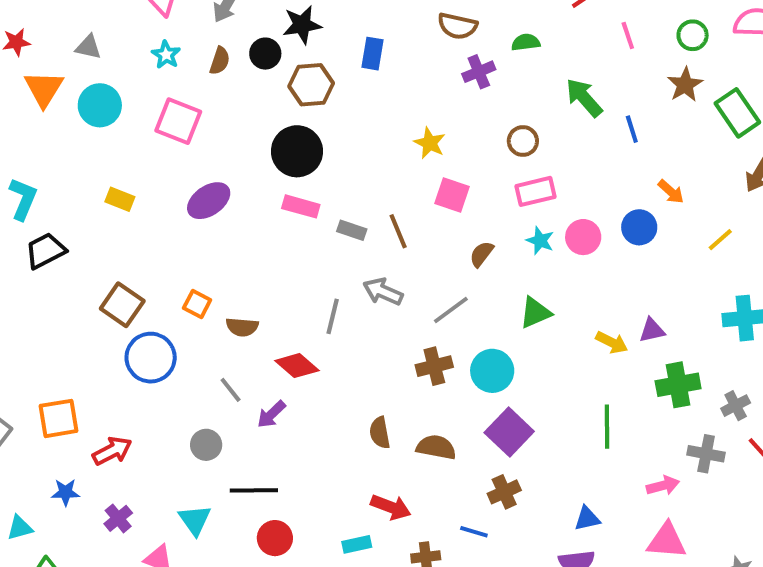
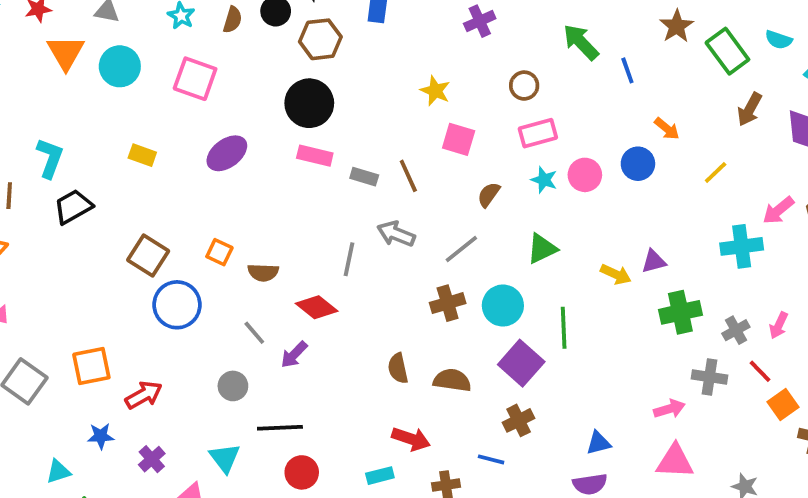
green line: (607, 427) -> (564, 328), moved

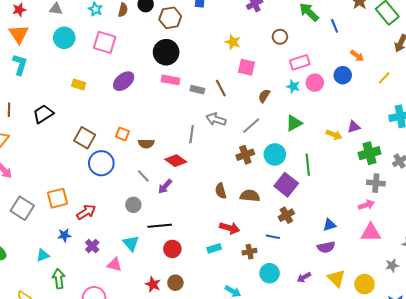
orange triangle: (66, 52) -> (19, 34), moved
pink rectangle: (538, 133) -> (300, 62), moved
cyan L-shape: (50, 158) -> (20, 65), moved
gray cross: (709, 377) -> (376, 183), moved

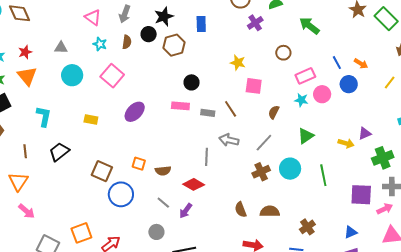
blue line: (335, 26) -> (337, 63), moved
pink square: (105, 42) -> (112, 76), turned 30
black circle: (166, 52) -> (192, 82), moved, size x0.6
cyan L-shape: (20, 65) -> (44, 116), moved
purple square: (286, 185) -> (361, 195), moved, turned -30

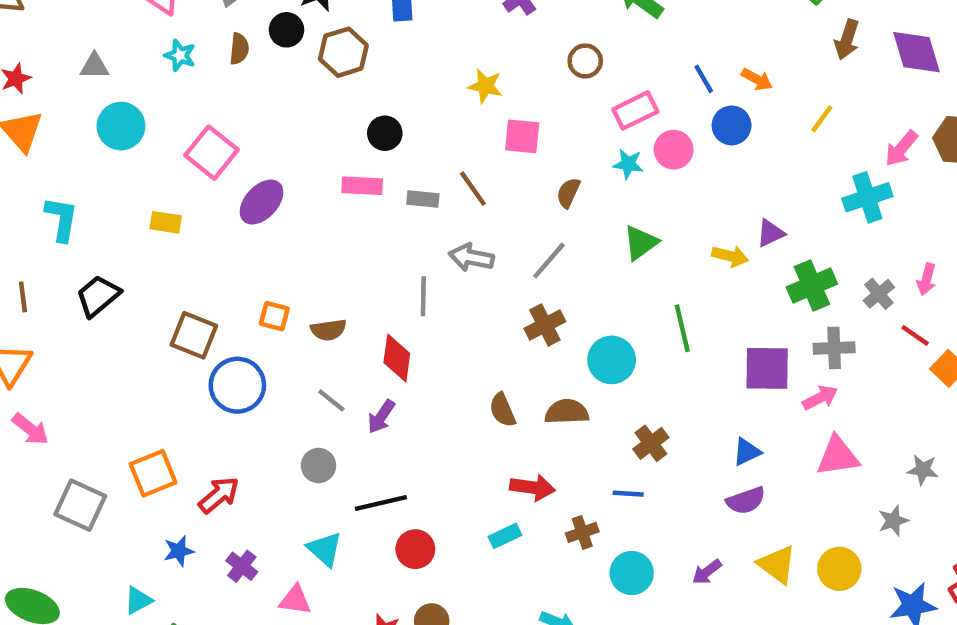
pink square: (112, 76) -> (211, 153), moved
cyan circle: (290, 169) -> (612, 360), moved
red diamond: (194, 184) -> (397, 358), turned 70

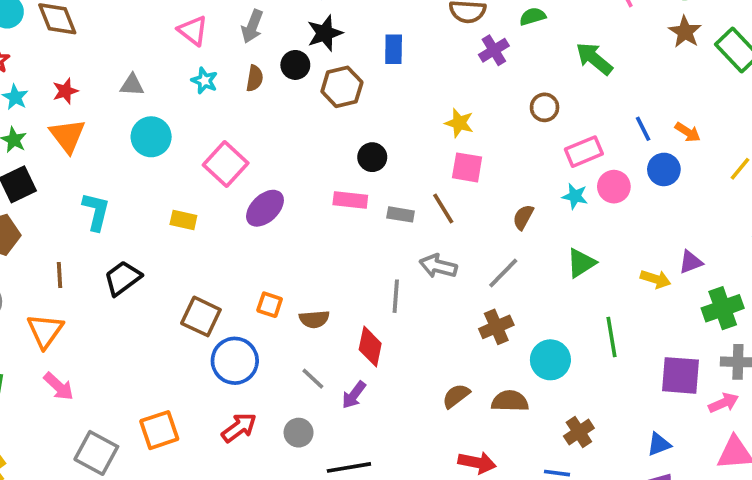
pink square: (522, 136) -> (467, 167), moved
brown semicircle: (502, 410) -> (456, 396), turned 72
red arrow: (219, 495) -> (239, 428), moved

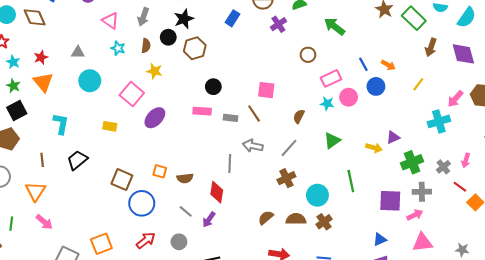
blue rectangle: (394, 49) -> (233, 18), moved, turned 35
yellow star: (459, 123) -> (154, 71), moved
brown cross: (579, 432) -> (324, 222), moved

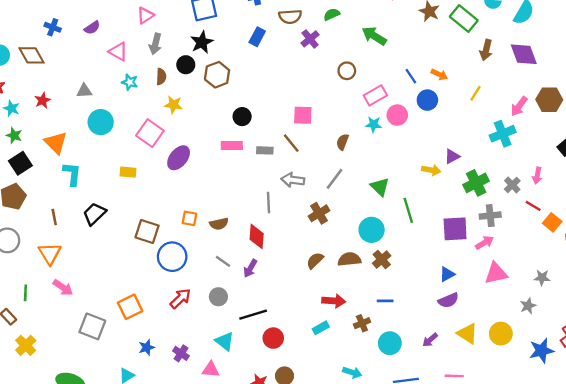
orange triangle: (43, 82) -> (56, 143), moved
green triangle: (332, 141) -> (380, 187), moved, turned -36
brown cross: (286, 178) -> (319, 213), moved

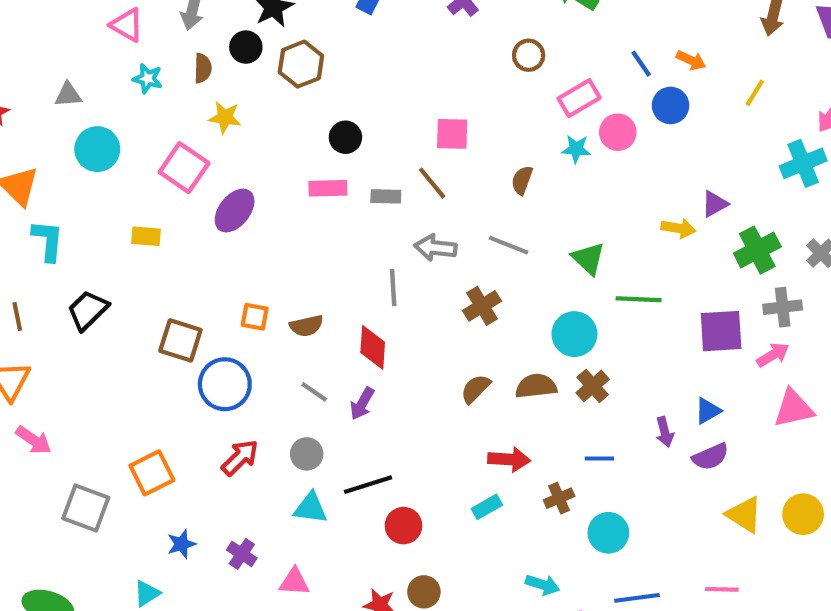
gray line: (334, 179) -> (509, 245), turned 75
green line: (408, 210) -> (639, 299), turned -70
purple arrow: (430, 340) -> (665, 432), moved, turned -63
cyan triangle: (225, 341) -> (311, 508), moved, turned -30

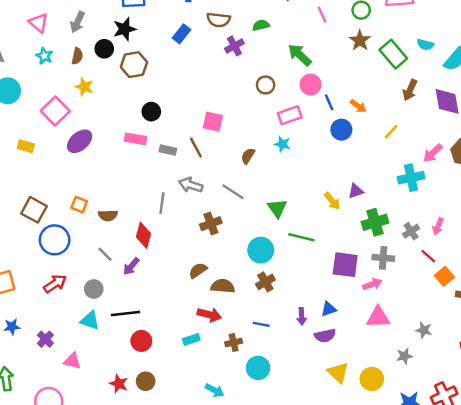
pink circle: (618, 132) -> (311, 85), moved
yellow arrow: (678, 228) -> (332, 201), turned 30
brown semicircle: (536, 386) -> (223, 286), moved

